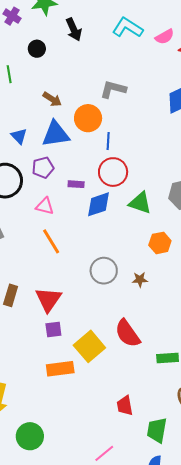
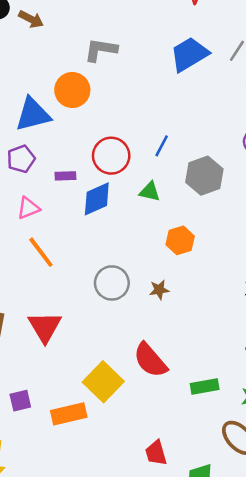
brown arrow: (52, 99) -> (31, 19), moved
blue line: (108, 141) -> (162, 146), moved, turned 30
green triangle: (140, 203) -> (150, 192), size x0.7
pink triangle: (45, 206) -> (28, 208), turned -30
purple square: (53, 329) -> (20, 401), moved

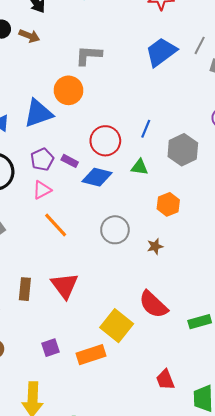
purple pentagon: (21, 159) -> (42, 159), moved
purple rectangle: (65, 176) -> (70, 161), turned 35
blue diamond: (97, 199) -> (97, 177), turned 44
gray circle: (112, 283) -> (115, 230), moved

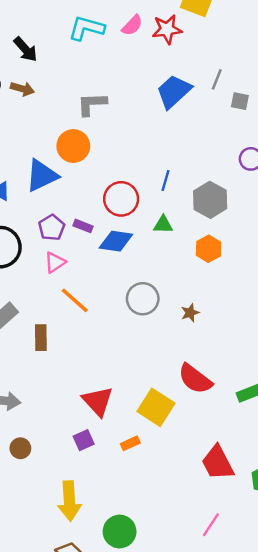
orange hexagon: (168, 204) -> (209, 249), moved
red triangle: (65, 286) -> (98, 401), moved
brown rectangle: (25, 289) -> (41, 338), moved
orange rectangle: (91, 355) -> (130, 443), size x0.6
red trapezoid: (165, 380) -> (218, 463), size x1.5

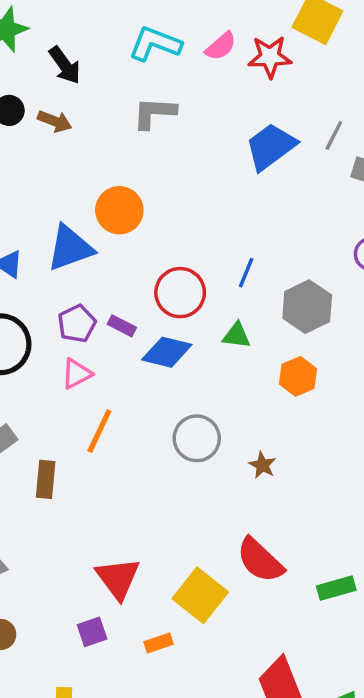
gray L-shape: (92, 104) -> (154, 113), moved
orange line: (75, 300) -> (99, 431), turned 68
brown star: (190, 313) -> (262, 465), turned -30

